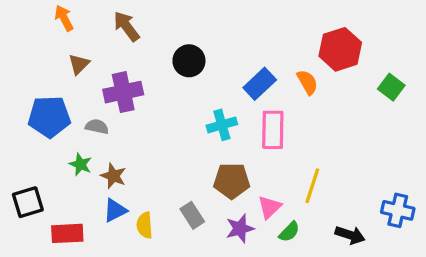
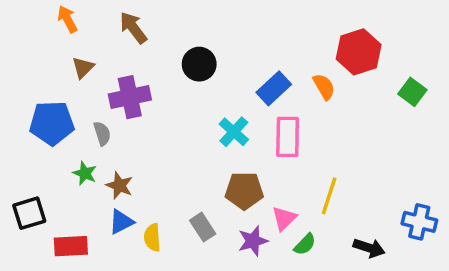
cyan cross: (222, 125) -> (234, 132), turned -32
gray semicircle: (97, 127) -> (102, 133), turned 60

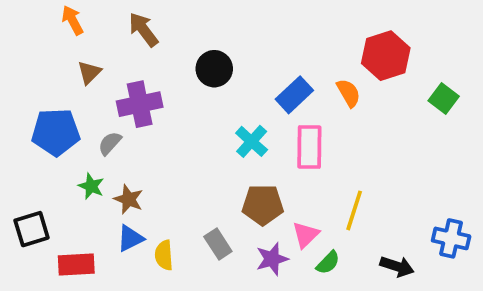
gray semicircle: (102, 133) -> (110, 143), turned -120

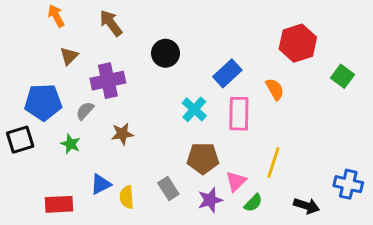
orange semicircle: (349, 93) -> (275, 89), moved
brown star: (128, 199) -> (122, 134), moved, turned -30
black square: (32, 229) -> (20, 140), moved

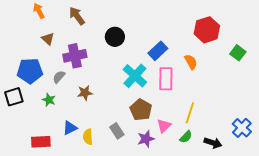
brown triangle: (69, 56) -> (48, 39), turned -32
cyan cross: (194, 109) -> (135, 76), size x1.4
brown pentagon: (203, 158) -> (141, 110), turned 30
blue cross: (348, 184) -> (242, 128), turned 30
green semicircle: (253, 203) -> (186, 137), moved

